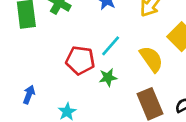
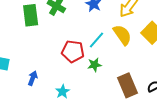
yellow semicircle: (151, 59) -> (122, 35), moved

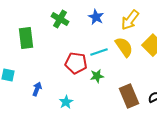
green rectangle: (31, 15) -> (26, 38), moved
cyan line: (97, 40) -> (99, 52), turned 30

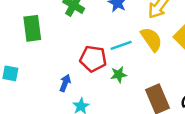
blue arrow: (37, 89) -> (65, 83), moved

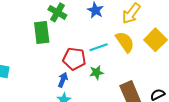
green rectangle: (32, 28) -> (42, 32), moved
blue arrow: (65, 83) -> (63, 80), moved

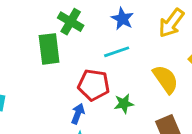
yellow semicircle: (125, 42) -> (166, 79), moved
cyan line: (99, 47) -> (117, 52), moved

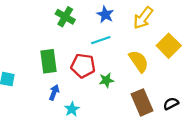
green rectangle: (49, 49) -> (49, 61), moved
blue arrow: (78, 114) -> (54, 92), moved

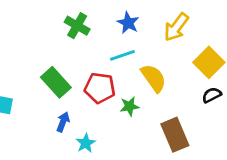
green rectangle: (49, 61) -> (56, 82), turned -35
yellow semicircle: (139, 61) -> (154, 78), moved
black semicircle: (171, 104) -> (212, 95), moved

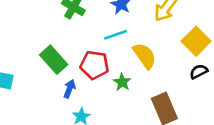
green star: (130, 106) -> (122, 82), turned -30
blue arrow: (63, 122) -> (69, 89), moved

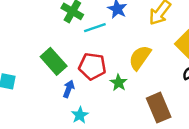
cyan line: (116, 35) -> (95, 28), moved
yellow semicircle: (145, 56) -> (140, 58), turned -110

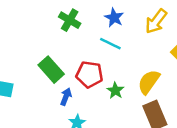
cyan line: (95, 28) -> (110, 44), moved, turned 45
yellow semicircle: (140, 58) -> (149, 82), moved

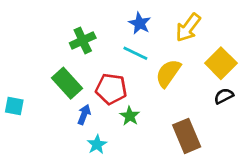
green cross: (70, 20) -> (83, 40), moved, turned 35
yellow semicircle: (149, 82) -> (168, 73), moved
green star: (115, 91) -> (130, 116), moved

